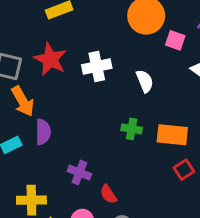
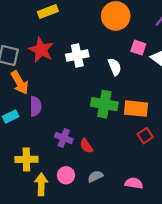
pink square: (175, 40) -> (138, 48), moved
green cross: (132, 129) -> (104, 104), size x1.6
red semicircle: (108, 194) -> (86, 146), moved

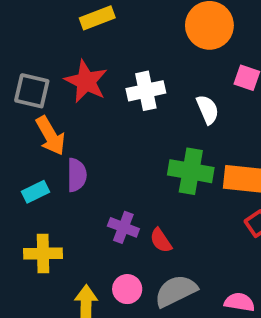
yellow cross: (26, 159) -> (43, 254), moved
gray semicircle: (95, 176) -> (176, 291), size x1.6

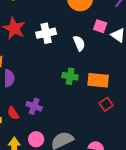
green cross: (191, 171) -> (70, 76), size x0.7
red semicircle: (161, 240) -> (13, 113), moved

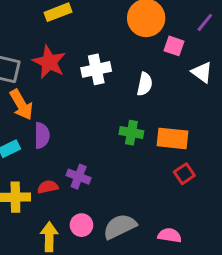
pink square: (100, 26) -> (174, 46), moved
white semicircle: (79, 43) -> (145, 84), turned 35
red semicircle: (13, 113) -> (48, 187), turned 112

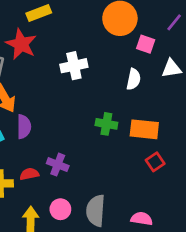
red star: (49, 62) -> (21, 44), moved
white triangle: (202, 72) -> (171, 68), turned -45
white semicircle: (145, 84) -> (134, 79), moved
gray semicircle: (120, 227) -> (96, 211), turned -60

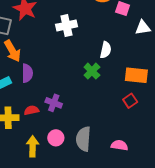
white semicircle: (134, 79) -> (106, 50), moved
green cross: (106, 124) -> (92, 71), turned 35
orange rectangle: (144, 129) -> (136, 75), moved

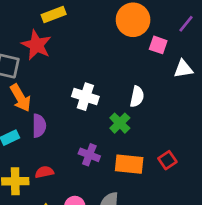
white cross: (66, 26) -> (85, 97), moved, turned 30
orange rectangle: (136, 75) -> (129, 164), moved
purple cross: (54, 103) -> (89, 155), moved

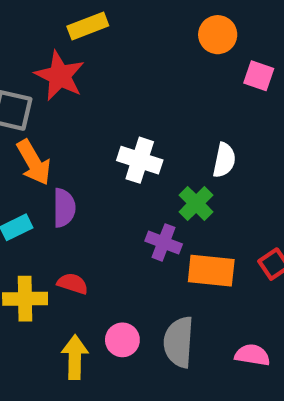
orange circle: (133, 20) -> (218, 35), size x0.7
purple cross: (89, 155) -> (164, 242), moved
red semicircle: (44, 172) -> (73, 284), turned 30

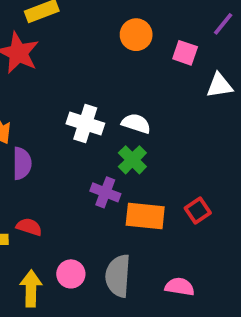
orange circle: (218, 35) -> (136, 35), moved
white semicircle: (224, 160) -> (136, 124), moved, turned -84

